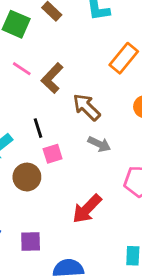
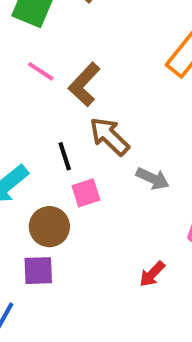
brown arrow: (87, 107) -> (109, 136), moved
red arrow: (87, 209) -> (152, 274), moved, size x0.6
purple square: (31, 242) -> (38, 271), moved

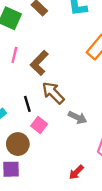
pink line: (41, 71) -> (14, 55), turned 70
pink square: (86, 193) -> (39, 125), turned -35

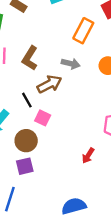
brown arrow: (53, 93) -> (49, 84), turned 120
gray arrow: (78, 117) -> (71, 64), moved

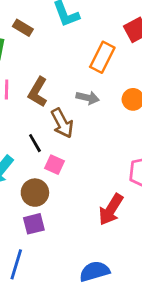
brown arrow: (49, 84) -> (62, 123), turned 90
red arrow: (88, 156) -> (111, 210), size x1.6

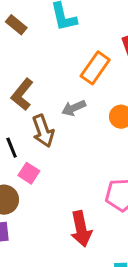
gray arrow: (88, 98) -> (74, 108), turned 135
red arrow: (111, 210) -> (81, 229), turned -52

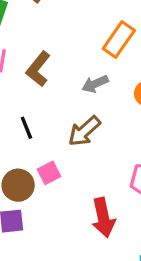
brown arrow: (43, 131) -> (84, 131), moved, turned 68
pink square: (29, 173) -> (49, 173), moved, turned 30

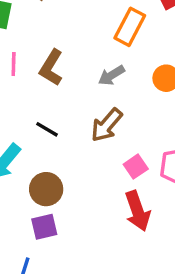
black line: (26, 128) -> (47, 129), turned -30
pink square: (49, 173) -> (136, 167), moved

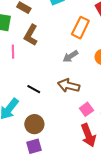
brown L-shape: (51, 68) -> (31, 35), moved
brown arrow: (107, 125) -> (69, 86), turned 65

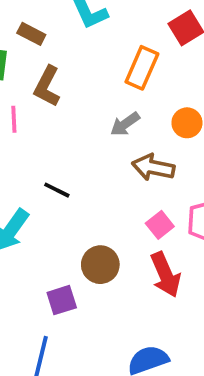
brown arrow: (69, 86) -> (153, 167), moved
brown circle: (34, 124) -> (100, 265), moved

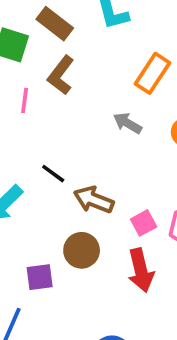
brown rectangle: (31, 34) -> (55, 24), size x1.4
gray arrow: (125, 124) -> (128, 123), turned 56
brown arrow: (153, 167) -> (94, 200), moved

